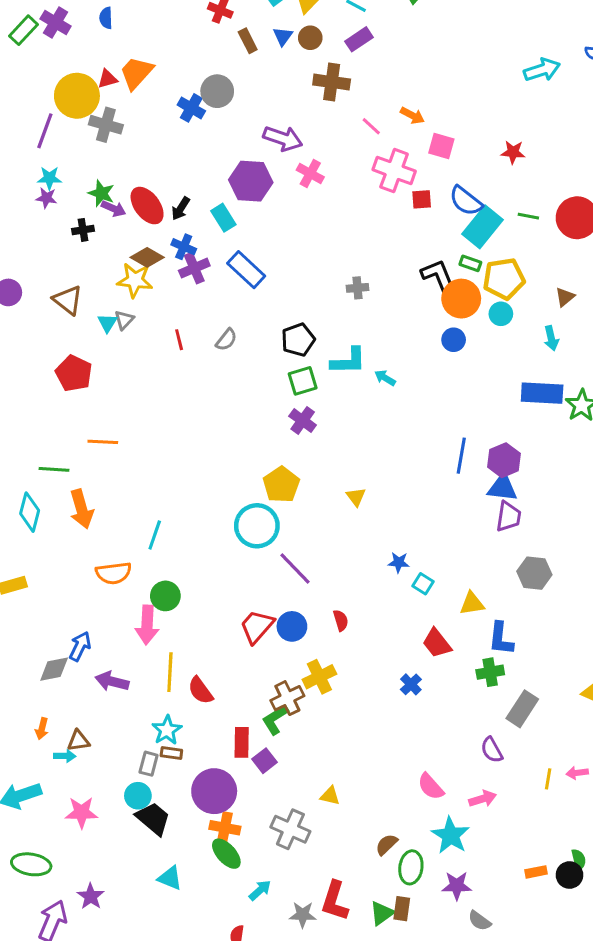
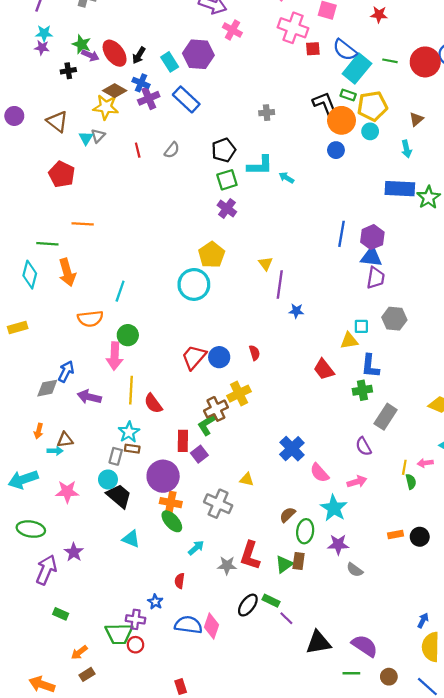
purple hexagon: (251, 181) -> (198, 54), moved
purple line: (295, 568) -> (280, 284), moved, turned 52
cyan square: (423, 584) -> (361, 326), moved, turned -32
blue cross: (411, 684) -> (292, 449), moved, size x1.6
green semicircle: (579, 860) -> (411, 482), moved

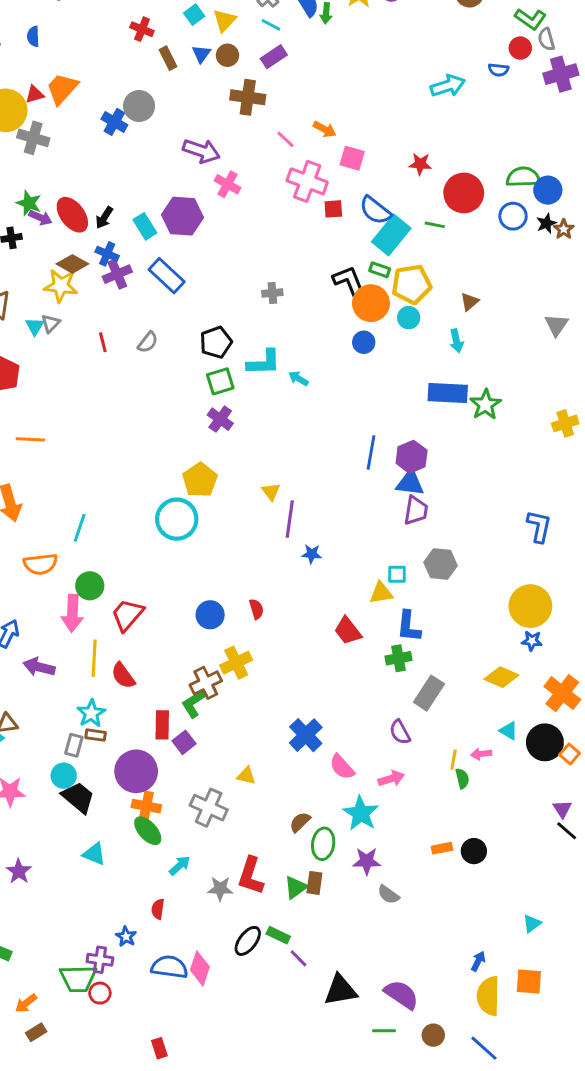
red circle: (425, 62) -> (464, 193), moved
red trapezoid: (194, 357) -> (127, 615), moved

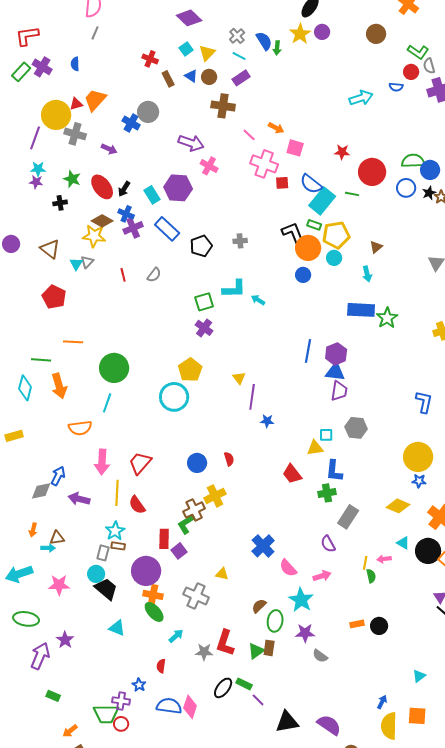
blue triangle: (201, 54) -> (191, 76), turned -32
purple arrow: (40, 218) -> (109, 149), moved
black pentagon: (216, 342) -> (201, 246), moved
green circle: (90, 586) -> (114, 368), moved, size x1.5

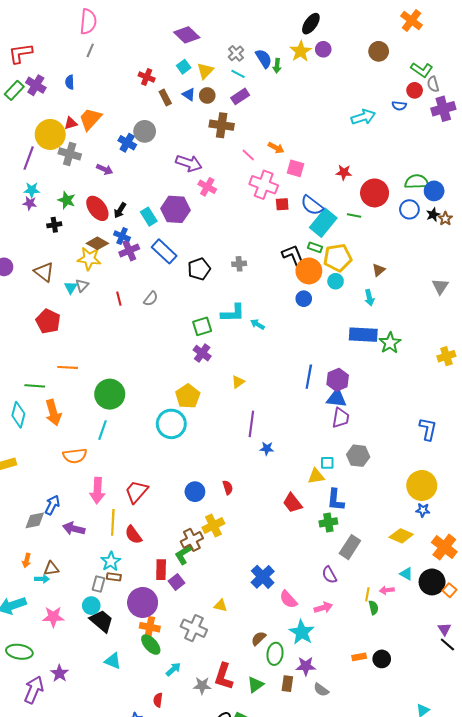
yellow triangle: (239, 378) -> (238, 382), moved, turned 32
brown rectangle: (269, 648) -> (287, 684), moved

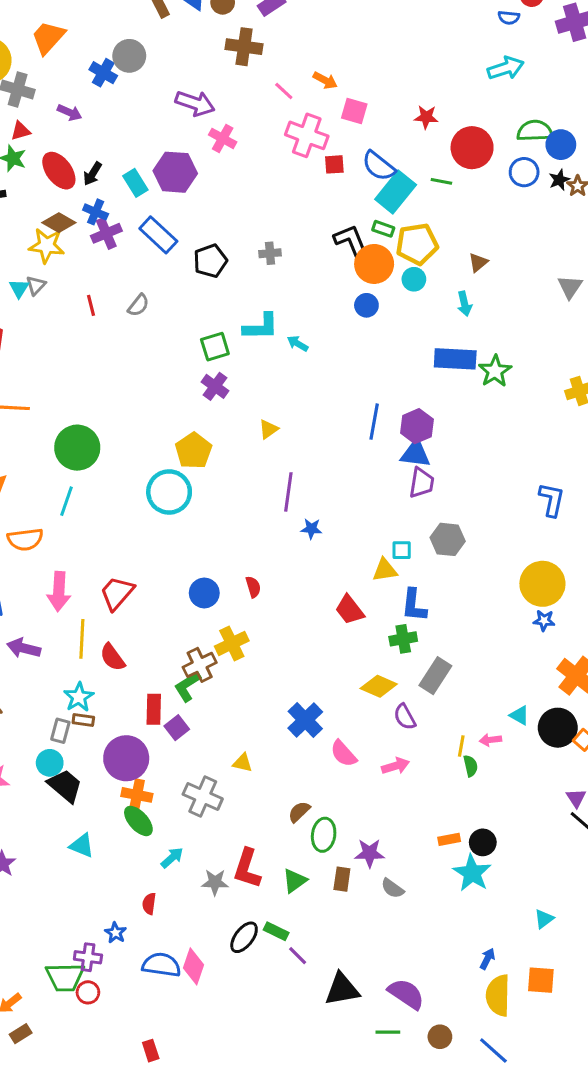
cyan arrow: (363, 117) -> (506, 68), moved
red triangle: (71, 123) -> (21, 131), moved
yellow diamond: (401, 536) -> (379, 686), moved
cyan star: (302, 632) -> (472, 873), moved

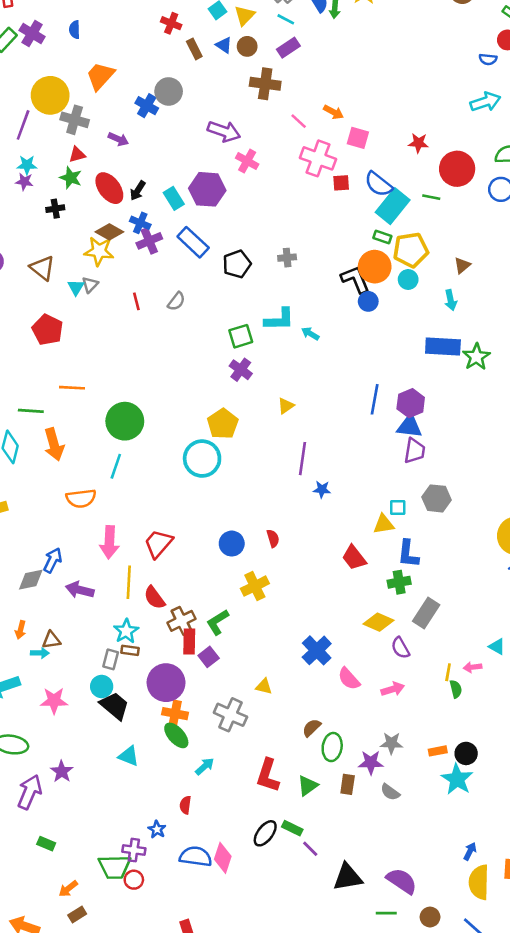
black L-shape: (351, 241) -> (355, 280), moved
brown cross: (200, 665) -> (181, 621), moved
gray star: (215, 882) -> (391, 743), moved

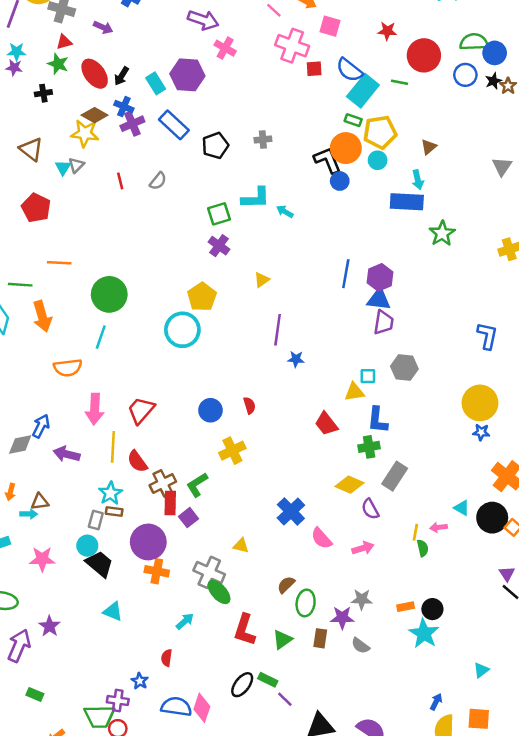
blue rectangle: (443, 346) -> (407, 202), moved
green ellipse: (176, 735) -> (219, 592), moved

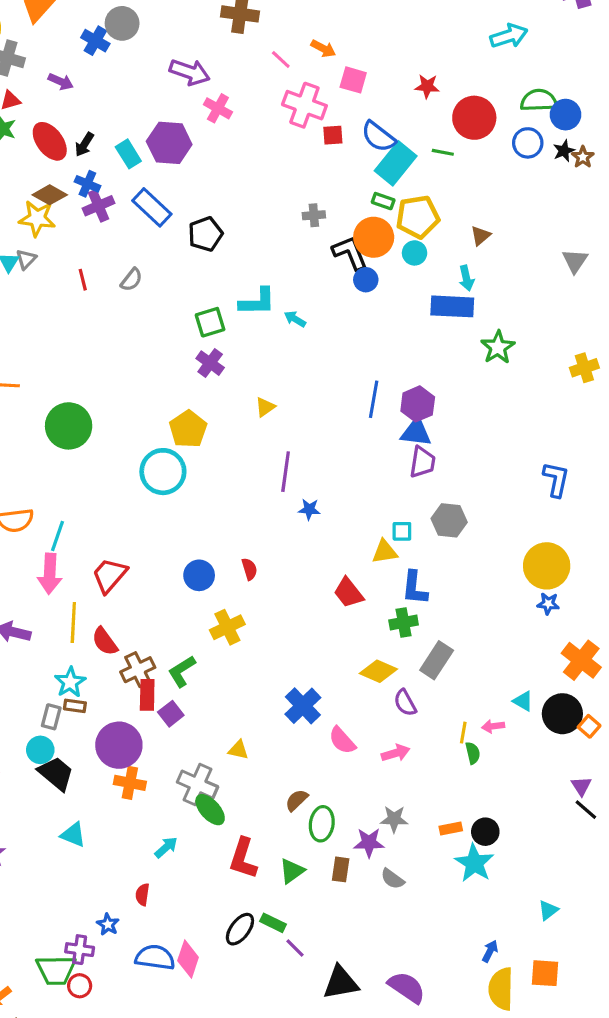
gray cross: (263, 140) -> (314, 215), moved
cyan line: (101, 337) -> (58, 536), moved

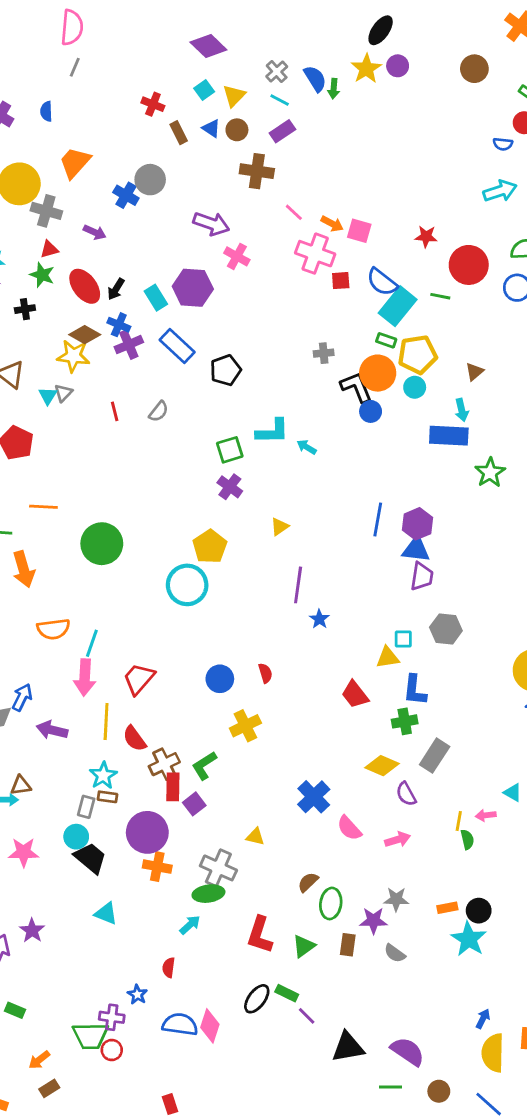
orange arrow: (323, 49) -> (332, 224), moved
blue star: (309, 509) -> (319, 619), turned 30
green ellipse: (210, 810) -> (208, 894), moved, turned -56

